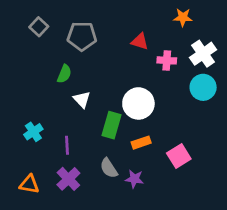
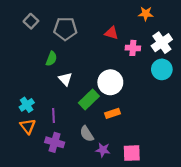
green rectangle: (111, 125) -> (89, 99), turned 30
pink square: (179, 156) -> (132, 153), moved, turned 30
purple cross: (68, 179) -> (55, 142), turned -30
purple star: (134, 179) -> (103, 150), moved
orange triangle: (29, 184) -> (28, 126), moved, turned 42

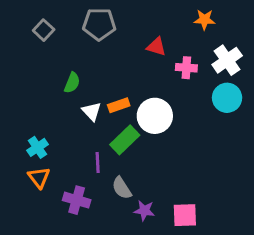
gray pentagon: (65, 29) -> (99, 24), moved
orange rectangle: (112, 113) -> (119, 105), moved
purple line: (53, 116) -> (98, 162), moved

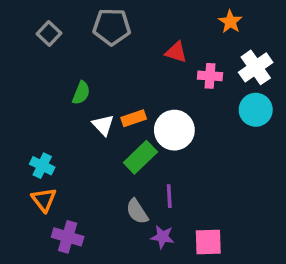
orange star: (204, 20) -> (230, 22), turned 30
cyan cross: (38, 147) -> (42, 166), turned -30
purple line: (98, 162) -> (169, 196), moved
purple cross: (77, 200) -> (68, 237), moved

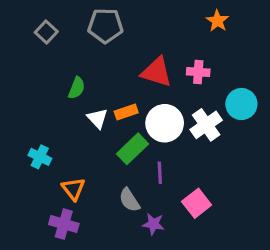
red triangle: (176, 52) -> (157, 72), moved, size x1.5
white cross: (256, 67) -> (206, 125), moved
purple line: (169, 196) -> (160, 173), moved
orange triangle: (44, 200) -> (73, 189), moved
pink square: (208, 242) -> (197, 203), moved, turned -36

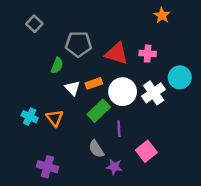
gray pentagon: (105, 26) -> (78, 44), moved
orange triangle: (73, 189) -> (55, 118), moved

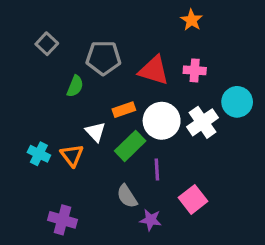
orange star: (162, 15) -> (191, 20), moved
gray square: (34, 24) -> (47, 44), moved
white triangle: (72, 88) -> (96, 132), moved

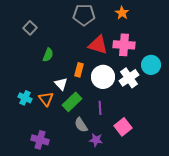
gray pentagon: (103, 58) -> (84, 15), moved
pink cross: (195, 70) -> (124, 45), size x1.5
orange rectangle: (124, 110) -> (79, 70), turned -56
green rectangle: (130, 146) -> (72, 102), moved

